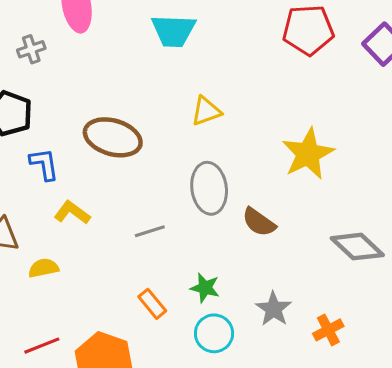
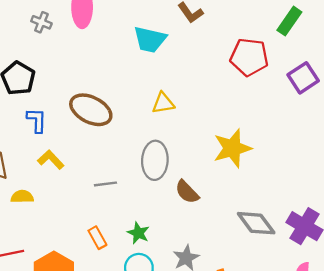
gray cross: (31, 49) -> (41, 22), moved, turned 30

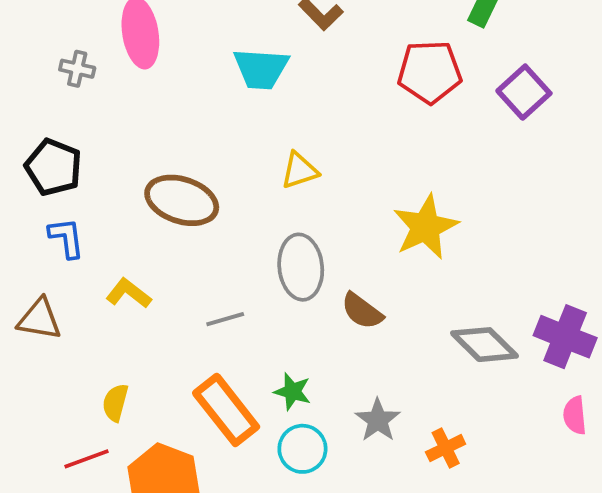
blue L-shape: (37, 120) -> (66, 238), moved
yellow semicircle: (22, 197) -> (115, 403), moved, turned -65
orange rectangle: (97, 238) -> (226, 410), size x1.8

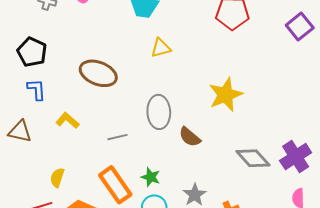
purple square: (524, 92) -> (300, 26), moved
yellow triangle: (299, 170) -> (161, 48), moved
purple cross: (565, 337) -> (296, 157), turned 32

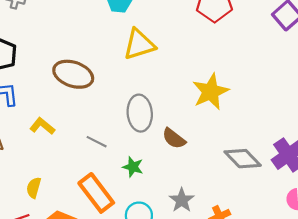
yellow triangle: (161, 48) -> (139, 44), size x1.5
gray line: (118, 137) -> (97, 142), turned 42
green star: (151, 177) -> (133, 167), moved

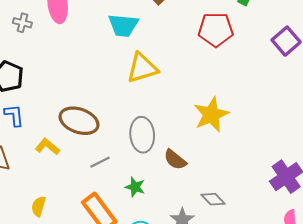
brown ellipse: (73, 74) -> (79, 121), moved
gray line: (97, 142) -> (100, 162), turned -54
gray diamond: (243, 159) -> (213, 199), moved, size x0.7

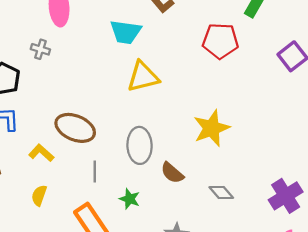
gray cross: (22, 23) -> (40, 49), moved
gray line: (100, 162) -> (95, 172), turned -66
gray diamond: (213, 199) -> (221, 193), moved
yellow semicircle: (39, 206) -> (39, 195), moved

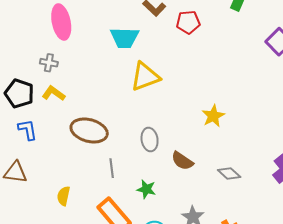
red pentagon: (220, 41) -> (188, 22), moved, size x0.7
yellow star: (212, 128) -> (213, 116), size x0.7
gray ellipse: (140, 145) -> (150, 140), size x0.7
yellow L-shape: (41, 153) -> (54, 93), moved

